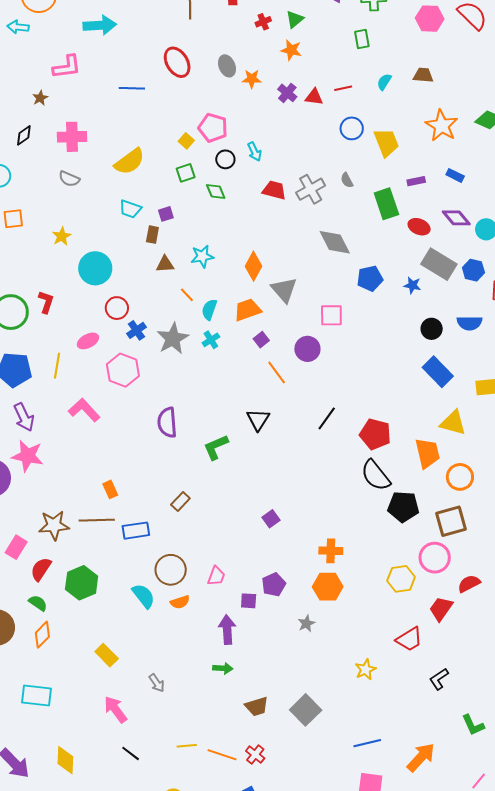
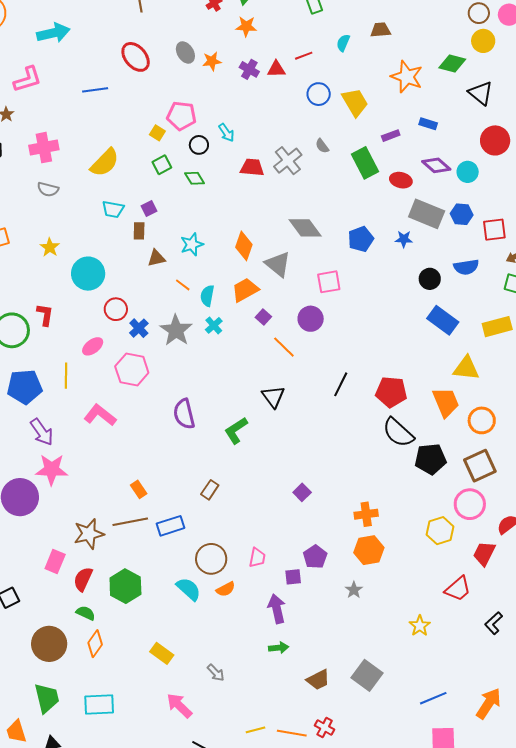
gray diamond: (335, 242) -> (305, 228), moved

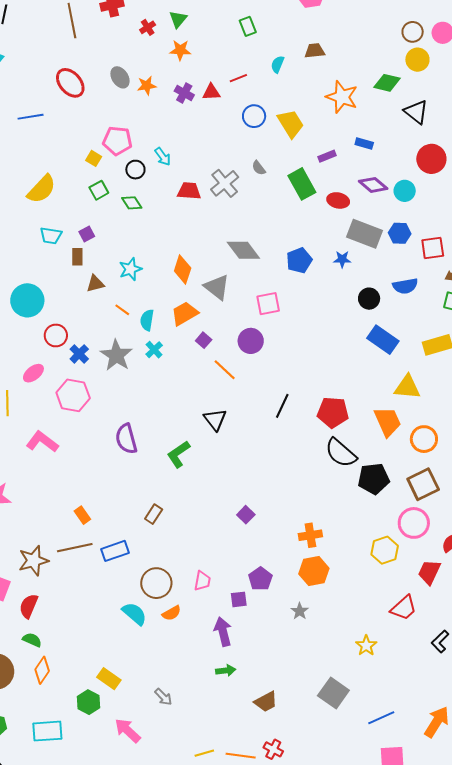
green hexagon: (125, 586) -> (88, 702), moved, size x0.7
gray square: (367, 675) -> (333, 693), moved

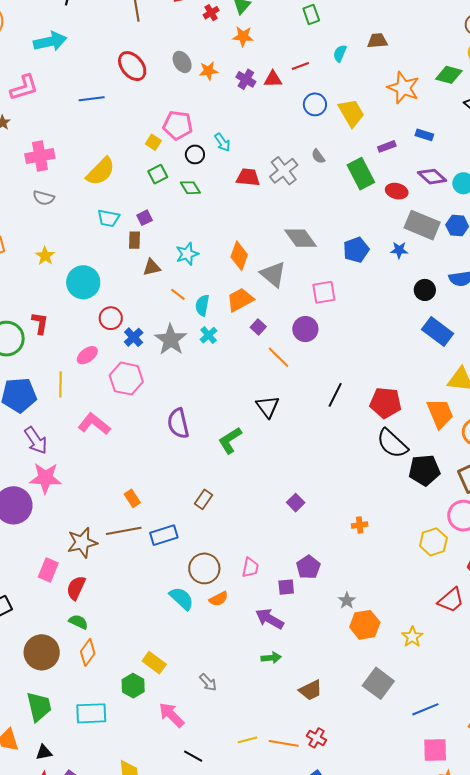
orange cross: (310, 535) -> (360, 525), size x0.7
orange hexagon: (314, 571) -> (365, 625), moved
purple arrow: (223, 632) -> (269, 619), turned -48

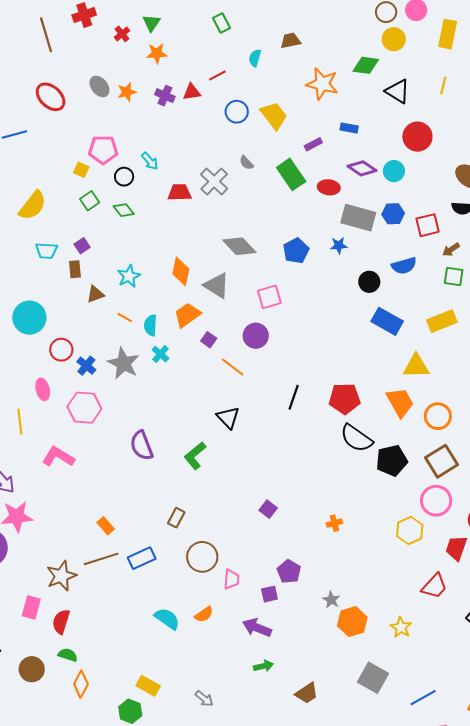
pink ellipse: (87, 355) -> (43, 389), turned -60
brown circle: (204, 568) -> (202, 557), moved
brown circle: (42, 652) -> (32, 669), moved, size x0.7

